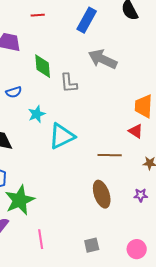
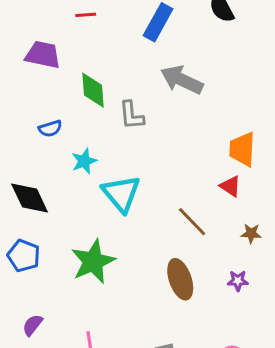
cyan triangle: (62, 136) -> (121, 194), turned -44
brown line: (110, 155) -> (192, 222), turned 45
green star: (20, 200) -> (93, 262), moved

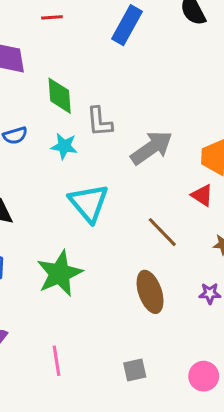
gray arrow: (182, 80) -> (152, 148), moved, turned 120
cyan star: (84, 161) -> (64, 146), moved, turned 30

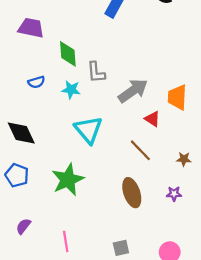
red triangle: (202, 195) -> (152, 119), moved

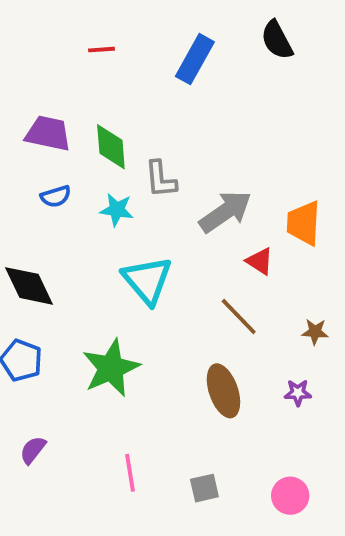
purple trapezoid: (31, 28) -> (48, 133), moved
pink line: (66, 241) -> (130, 473), moved

